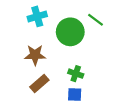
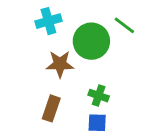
brown star: (35, 55) -> (60, 64), moved
brown rectangle: (39, 84) -> (51, 108), turned -30

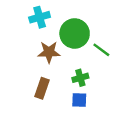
green line: (124, 25) -> (101, 50), moved
green cross: (99, 96) -> (80, 78), turned -35

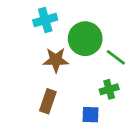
green cross: (80, 78) -> (109, 89), moved

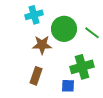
green line: (116, 57) -> (92, 33), moved
green cross: (109, 89) -> (82, 67), size x1.6

